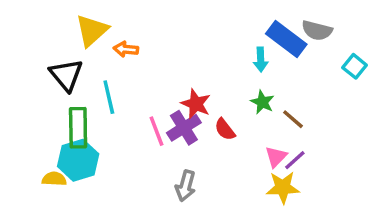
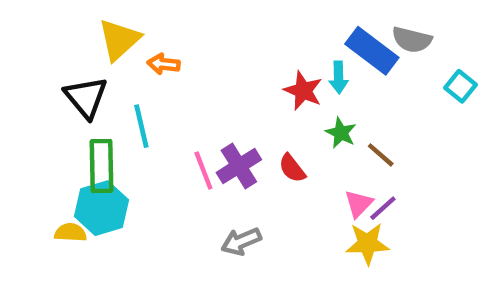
red star: (196, 104) -> (303, 91), moved
gray arrow: (186, 186) -> (241, 241), turned 52

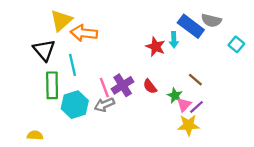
orange arrow: (164, 64) -> (84, 33), size x1.6
green star: (341, 133) -> (175, 96), moved
cyan hexagon: (101, 208) -> (75, 105), moved
yellow semicircle: (70, 233) -> (35, 135), moved
gray arrow: (241, 241) -> (104, 105), moved

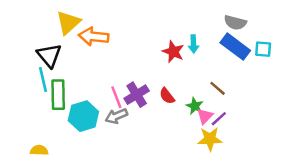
blue rectangle: (191, 26) -> (235, 47), moved
cyan square: (236, 44) -> (263, 49), turned -35
cyan line: (73, 65) -> (43, 79), moved

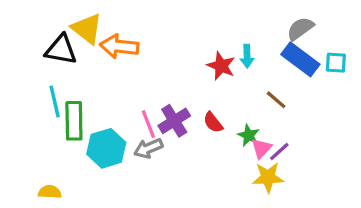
yellow triangle: (68, 23) -> (87, 29), turned -40
gray semicircle: (235, 23) -> (300, 29), turned 130
black triangle: (49, 55) -> (61, 50), moved, turned -40
brown line: (218, 88) -> (276, 100), moved

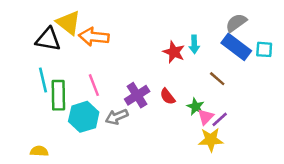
pink line: (148, 124) -> (94, 85), moved

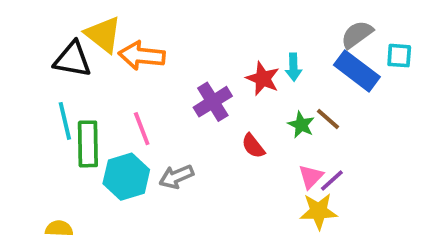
cyan square: (264, 49) -> (399, 56), moved
purple cross: (137, 95) -> (213, 102), moved
green star: (196, 107) -> (301, 125), moved

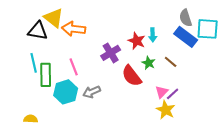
gray semicircle: (357, 34) -> (186, 18), turned -72
cyan square: (399, 56) -> (208, 29), size x1.6
green star: (301, 125) -> (149, 63), moved
red semicircle: (253, 146) -> (132, 76), size x1.6
yellow star: (318, 211) -> (166, 110), turned 30

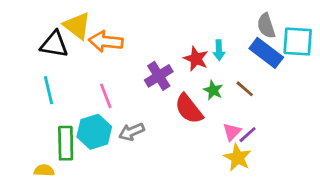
green rectangle: (46, 75) -> (66, 143), moved

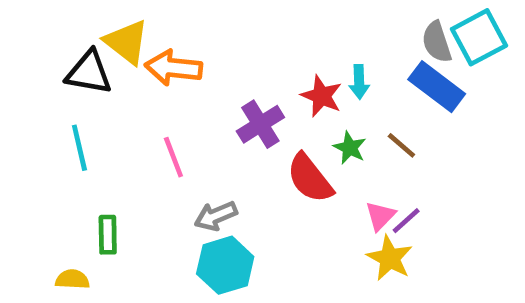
cyan square: (298, 41) -> (479, 37), moved, turned -32
cyan hexagon: (94, 132) -> (225, 265), moved
green rectangle: (66, 143) -> (108, 235), size x0.7

